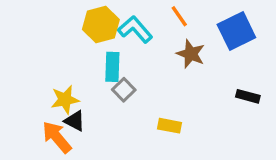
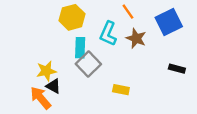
cyan L-shape: (135, 29) -> (108, 34), moved, turned -115
gray square: (124, 90) -> (88, 64), size x1.5

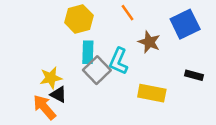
orange line: (128, 12) -> (128, 13), moved
cyan L-shape: (108, 34) -> (119, 61), moved
yellow rectangle: (121, 90) -> (152, 93), moved, size x1.5

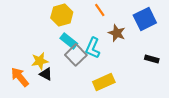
cyan rectangle: (88, 52) -> (69, 41), turned -54
yellow rectangle: (152, 93) -> (104, 82), moved, turned -35
orange arrow: (44, 107) -> (20, 77), moved

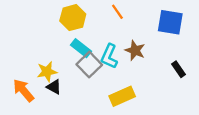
blue square: (145, 19) -> (170, 22), turned 35
brown star: (117, 33) -> (135, 50), moved
black rectangle: (152, 59) -> (178, 69), turned 40

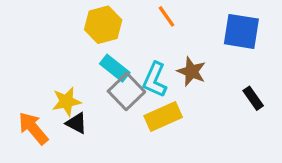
yellow rectangle: (122, 96) -> (163, 116), moved

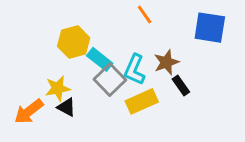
yellow hexagon: (103, 25) -> (74, 42), moved
brown star: (191, 71) -> (166, 62), turned 30
black rectangle: (253, 98) -> (181, 85), moved
orange arrow: (33, 128) -> (29, 112), turned -88

